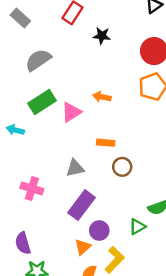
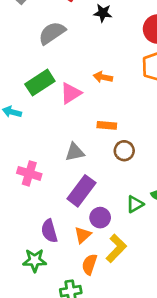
gray semicircle: (38, 60) -> (52, 33), moved
green triangle: (137, 227) -> (135, 204), moved
purple semicircle: (23, 243) -> (49, 231), moved

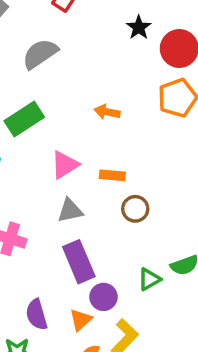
black star: (103, 13) -> (139, 27), moved, turned 30
pink triangle: (71, 93) -> (65, 165), moved
purple rectangle: (81, 191) -> (79, 262), turned -60

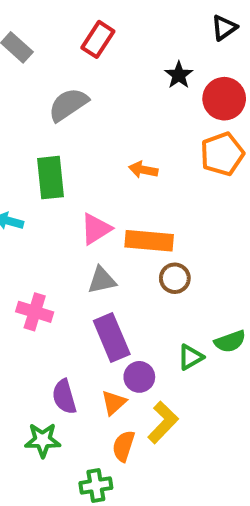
green rectangle: (24, 119) -> (50, 178), turned -63
orange rectangle: (112, 175) -> (149, 241), size x1.6

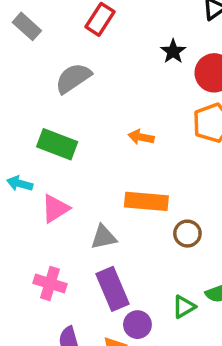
green rectangle: (50, 178) -> (57, 144), turned -63
pink triangle: (96, 229) -> (55, 209), moved
brown circle: (175, 278) -> (187, 234), moved
pink cross: (35, 312) -> (50, 284), moved

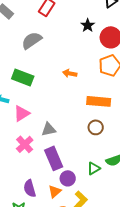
orange rectangle: (146, 201) -> (99, 101), moved
pink cross: (50, 284) -> (25, 144), moved, turned 30

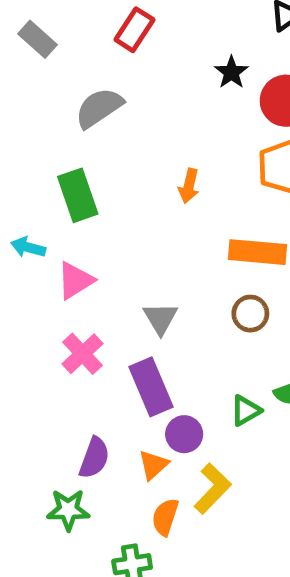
orange arrow: (70, 73) -> (189, 186), turned -88
green rectangle: (23, 77) -> (78, 195), turned 50
gray triangle: (49, 129) -> (160, 318), moved, turned -49
purple semicircle: (30, 188) -> (94, 458), turned -144

